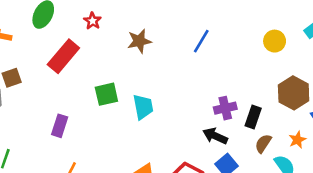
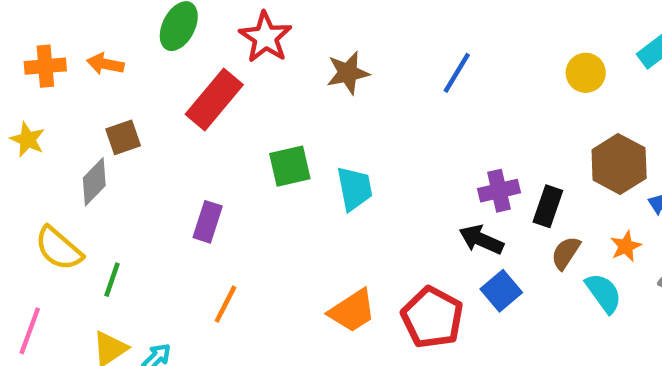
red star: (93, 21) -> (265, 37), size x1.6

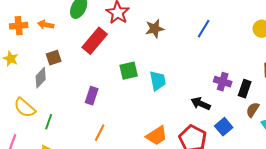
purple cross: (499, 191) -> (223, 82), turned 30
black arrow: (481, 240) -> (201, 104), moved

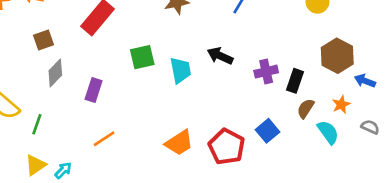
gray diamond: (41, 78) -> (55, 73), moved
purple cross: (223, 82) -> (266, 72), turned -30
black arrow: (201, 104) -> (220, 56), moved
orange line: (100, 133) -> (104, 139), turned 30

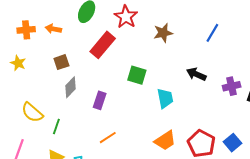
green square: (142, 57) -> (137, 75), turned 30
cyan trapezoid: (180, 70) -> (165, 98), moved
blue square: (267, 131) -> (233, 143), moved

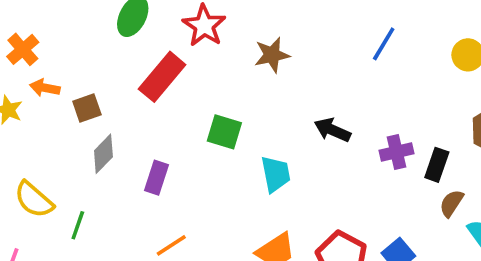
orange arrow: (53, 29) -> (45, 88), moved
orange cross: (26, 30) -> (23, 49), turned -36
blue line: (212, 33) -> (384, 44), moved

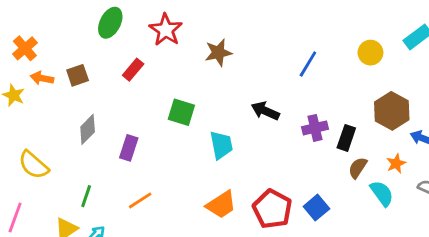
blue line: (384, 44) -> (308, 64), moved
red rectangle: (162, 77) -> (133, 70), size x0.6
brown square: (87, 108) -> (78, 75), moved
green line: (78, 225) -> (86, 196), moved

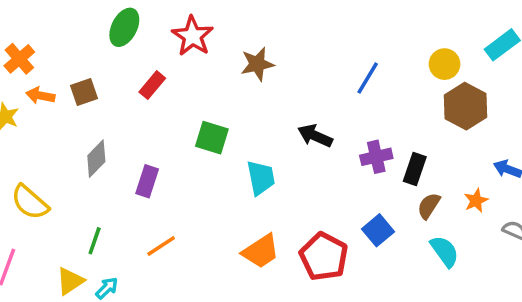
brown hexagon: (392, 111) -> (466, 106), moved
cyan semicircle: (382, 193) -> (445, 251), moved
blue square: (316, 208) -> (378, 230), moved

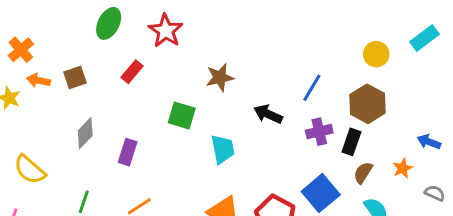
brown star: (257, 64) -> (220, 78), moved
blue line: (368, 78) -> (312, 88), moved
brown hexagon: (466, 106) -> (367, 104), moved
blue square: (378, 230) -> (321, 193), size x1.4

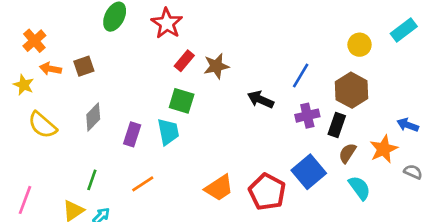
red rectangle: (132, 72) -> (184, 61), moved
cyan trapezoid: (223, 149) -> (168, 132), moved
orange star: (403, 168) -> (384, 149), size x1.5
yellow semicircle: (30, 170) -> (42, 125), moved

